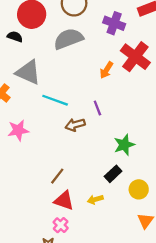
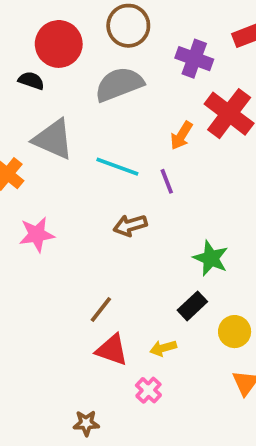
cyan line: (55, 100) -> (117, 167), moved
purple line: (97, 108) -> (167, 181), moved
green star: (124, 145) -> (211, 258), turned -30
pink cross: (61, 225) -> (148, 390), moved

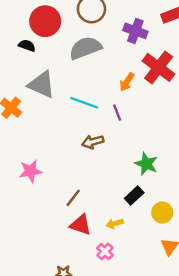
pink star: (37, 234) -> (31, 171), moved

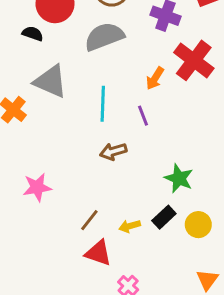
cyan line: (84, 103) -> (103, 104), turned 72
yellow circle: (162, 213) -> (198, 225), moved
yellow arrow: (115, 223) -> (130, 226), moved

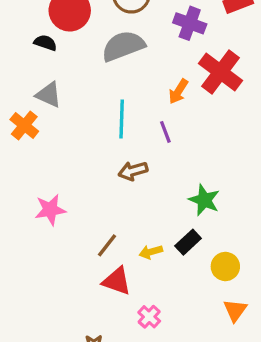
gray triangle: (51, 81) -> (49, 95), moved, size x0.7
yellow circle: (198, 225) -> (225, 266), moved

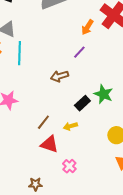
cyan line: (122, 119) -> (19, 53), moved
purple line: (165, 132) -> (79, 52), turned 64
black rectangle: (188, 242) -> (82, 103), moved

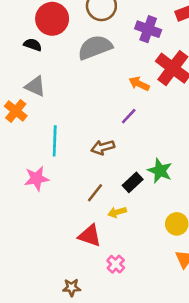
orange arrow: (87, 27) -> (139, 84), turned 84
cyan line: (19, 53) -> (55, 141), moved
brown line: (43, 122) -> (95, 193), moved

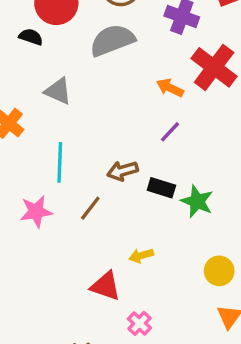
gray triangle: (35, 86) -> (58, 91), moved
purple line: (129, 116) -> (170, 132), moved
black rectangle: (133, 182) -> (161, 188), moved, turned 60
brown line: (95, 193) -> (90, 208), moved

